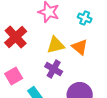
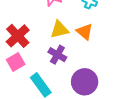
red cross: (16, 37) -> (18, 36), moved

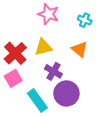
yellow triangle: (60, 30) -> (43, 47), moved
purple circle: (85, 82) -> (66, 93), moved

